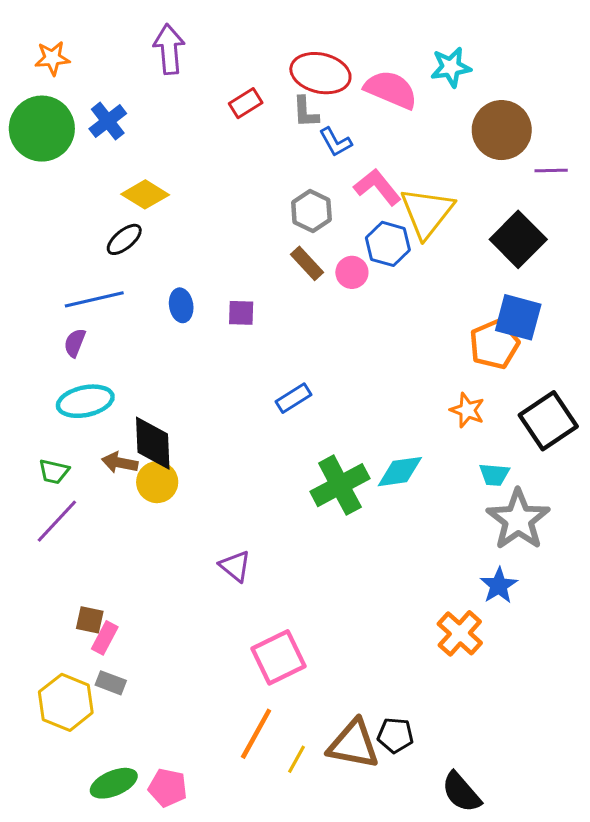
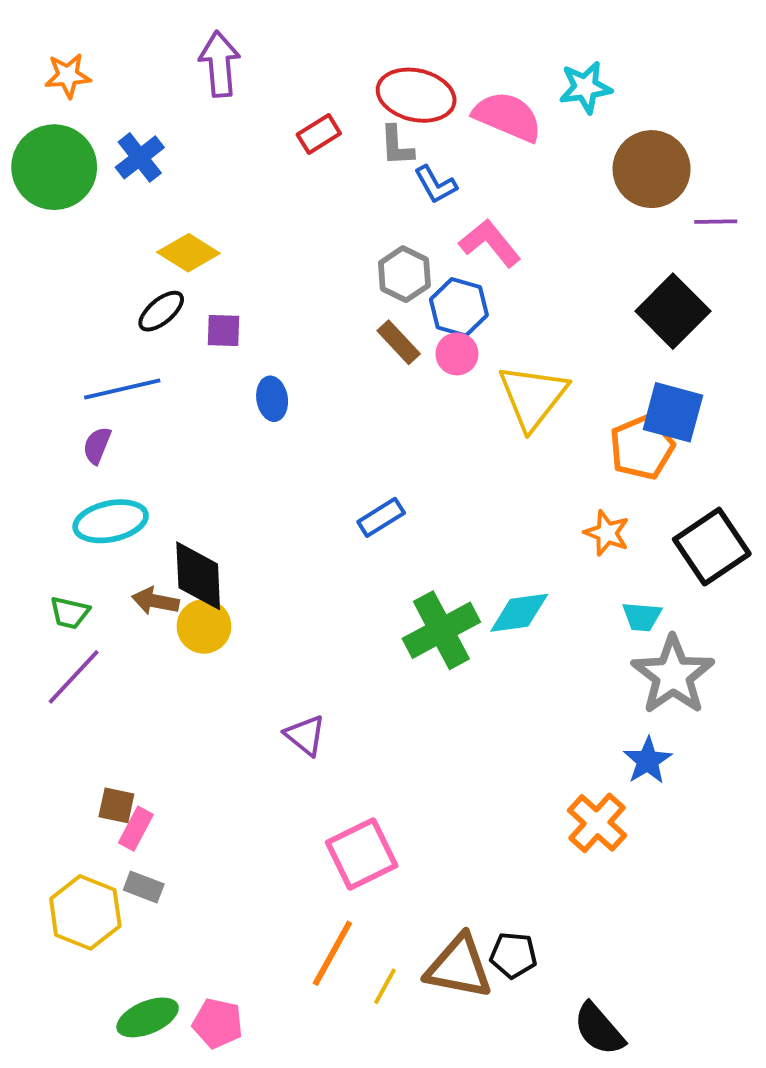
yellow triangle: (427, 212) -> (533, 397), moved
blue hexagon: (388, 244) -> (459, 307), moved
blue ellipse: (181, 305) -> (272, 399), moved
purple square: (241, 313) -> (223, 331), moved

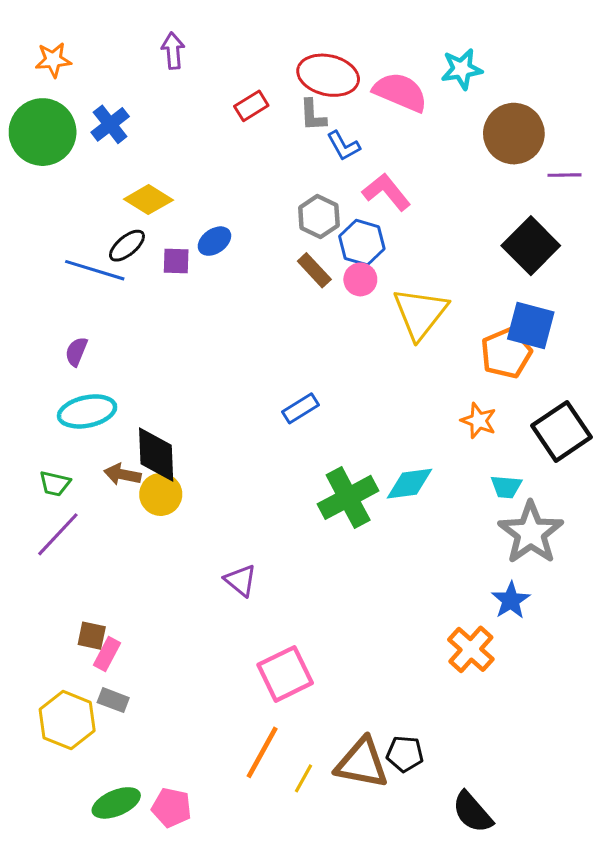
purple arrow: (220, 64) -> (173, 51), size x0.7
blue line: (122, 389) -> (95, 270), moved, turned 30
blue ellipse: (272, 399) -> (214, 241), moved, turned 64

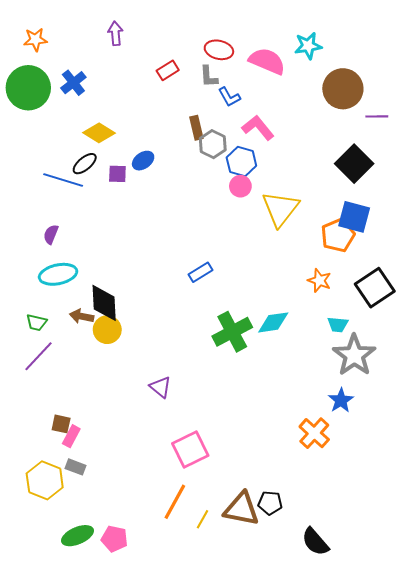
red ellipse: (328, 75) -> (219, 50), size x0.7
brown rectangle: (314, 270) -> (196, 128), moved, turned 30

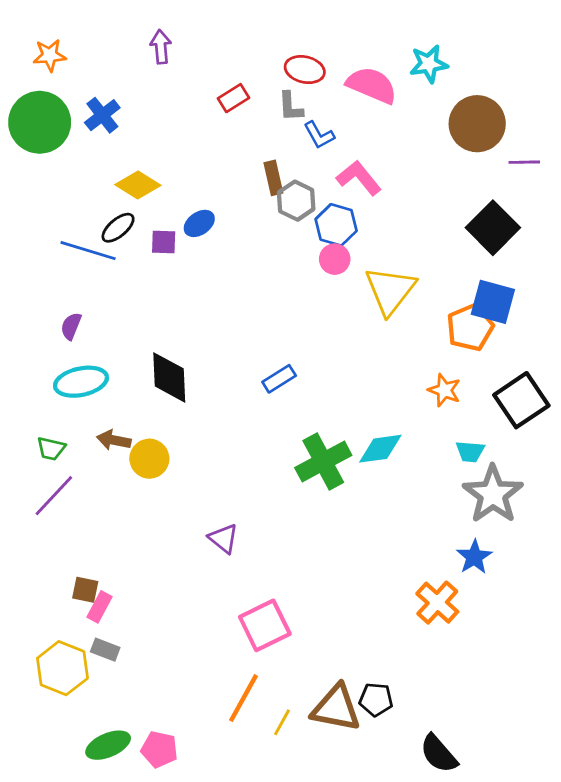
black diamond: (104, 303) -> (169, 377), moved

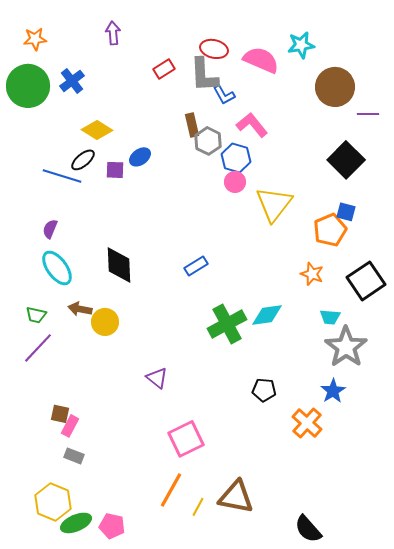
gray L-shape: (290, 107) -> (204, 75), size x1.6
blue square: (493, 302) -> (346, 212), size x0.6
cyan ellipse: (81, 382) -> (57, 268), turned 66
yellow hexagon: (62, 668) -> (53, 502), moved
black pentagon: (376, 700) -> (264, 390), moved

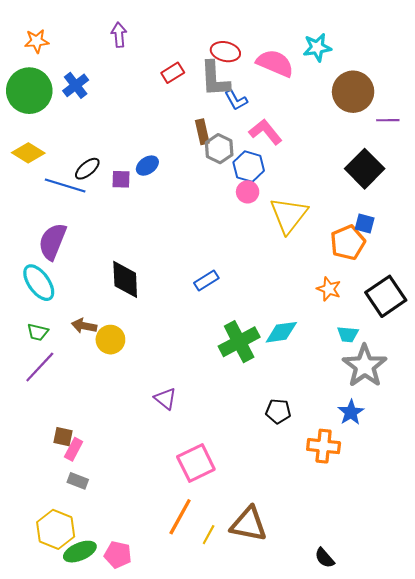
yellow diamond: (97, 130) -> (28, 153), moved
purple semicircle: (50, 229) -> (52, 241), size x1.8
cyan ellipse: (57, 268) -> (39, 283), moved
orange cross: (307, 423) -> (324, 446), turned -36
black semicircle: (308, 529) -> (325, 558), size x0.7

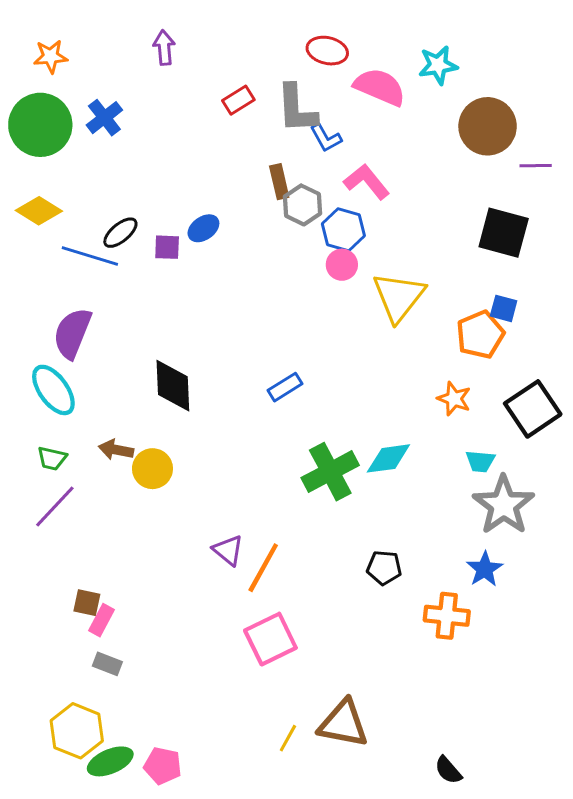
red ellipse: (225, 52) -> (327, 51), moved
black square: (365, 169) -> (504, 233), turned -30
orange line: (180, 517) -> (263, 568), moved

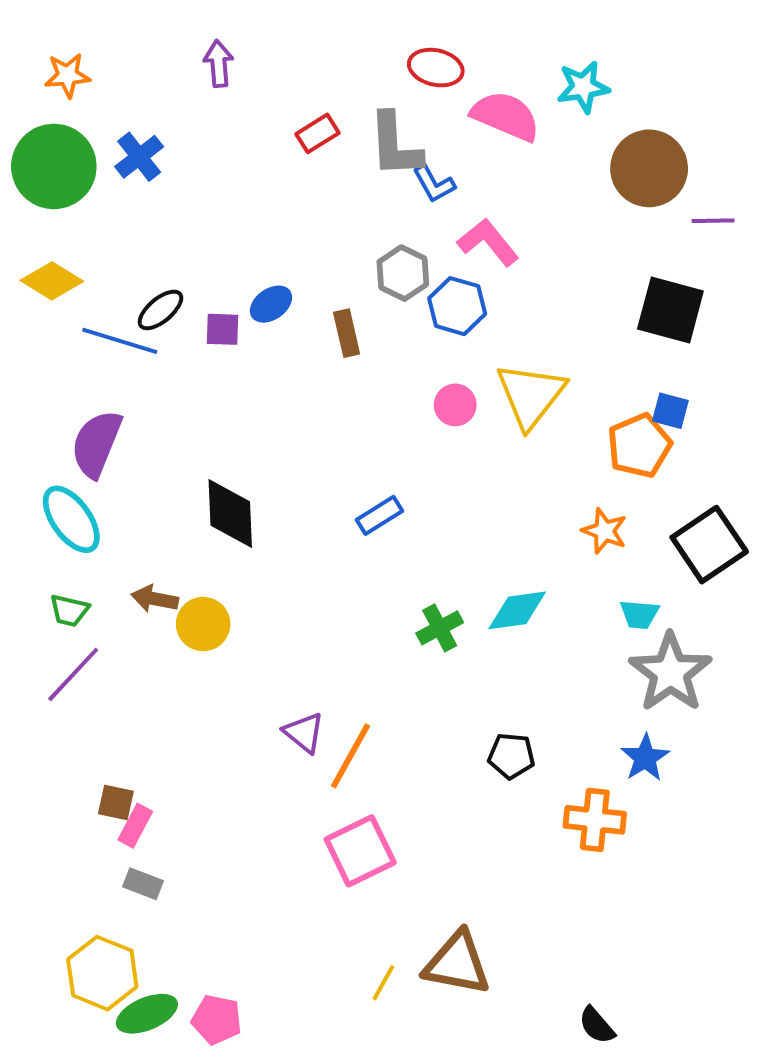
brown rectangle: (279, 182) -> (347, 333), moved
pink circle: (342, 265) -> (455, 405), moved
green cross: (330, 472) -> (440, 628), size x0.6

